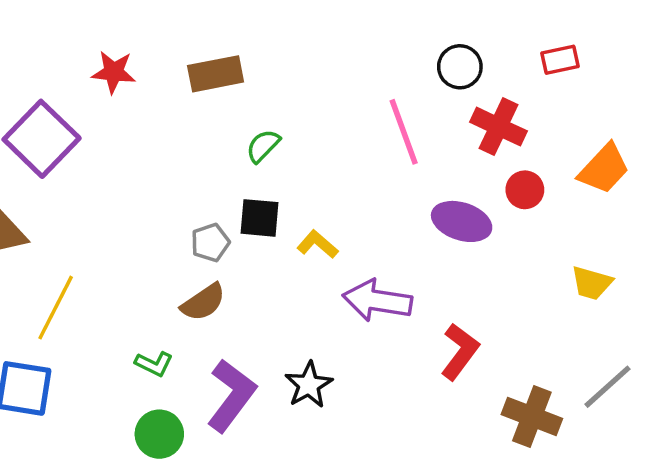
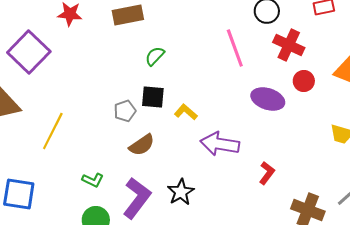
brown semicircle: (203, 302) -> (142, 145), moved
yellow line: (56, 308) -> (53, 131), moved
red L-shape: (460, 351) -> (267, 173), size x0.7

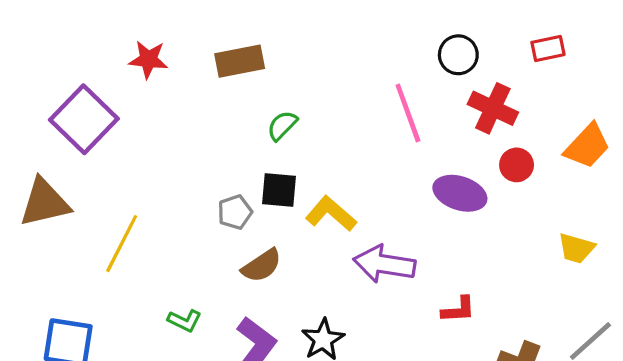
yellow L-shape: (186, 112) -> (331, 214), size x1.4
red L-shape: (267, 173) -> (458, 310), turned 50

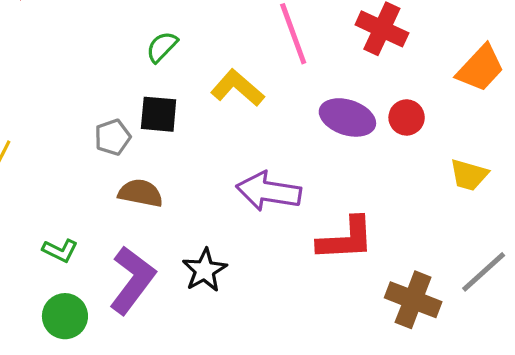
red circle: (517, 165) -> (407, 117), moved
yellow L-shape: (331, 214) -> (237, 88), moved
brown semicircle: (262, 266) -> (141, 193), turned -135
red L-shape: (458, 310) -> (346, 239), size x1.6

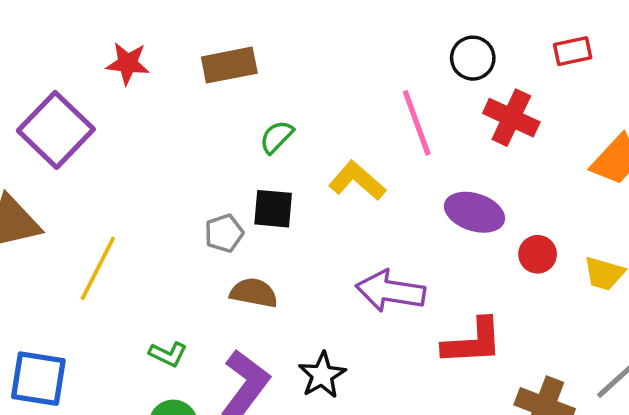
red circle: (407, 117) -> (538, 254), moved

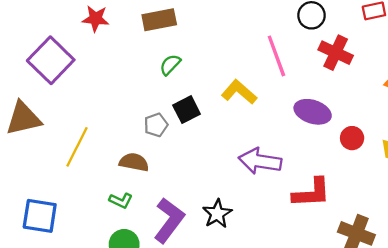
green semicircle: (277, 137) -> (170, 65), moved
black square: (273, 209) -> (187, 110), turned -32
brown semicircle: (254, 293) -> (134, 162), moved

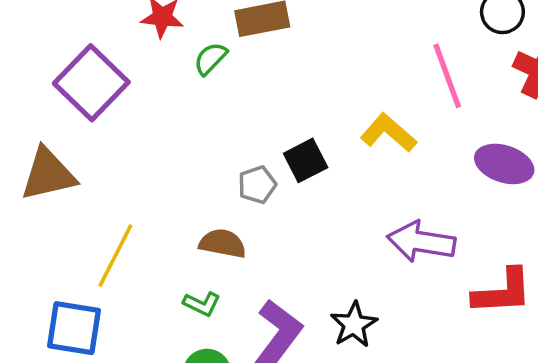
green semicircle: (170, 65) -> (210, 59), moved
yellow line: (77, 147) -> (115, 256), moved

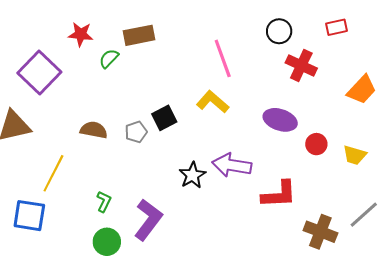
pink line: (447, 76) -> (223, 58), moved
brown semicircle: (223, 243) -> (94, 130), moved
green L-shape: (202, 304) -> (104, 201), turned -90
black star: (354, 325) -> (192, 175), moved

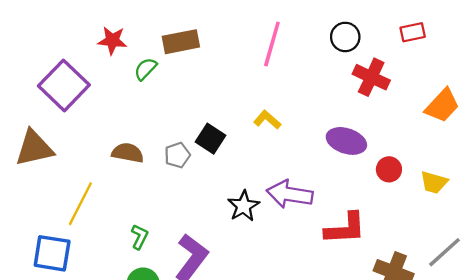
pink line: (223, 58) -> (272, 44), moved, turned 36
yellow L-shape: (213, 102) -> (267, 120), size x0.7
black square: (164, 118) -> (210, 139), turned -30

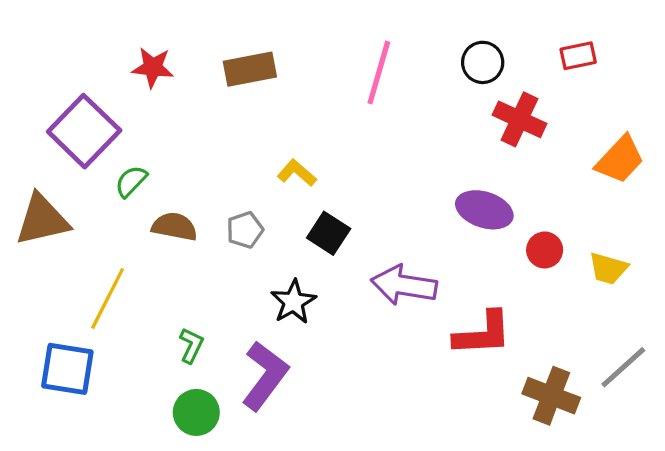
green semicircle: (145, 69) -> (131, 181), moved
yellow L-shape: (267, 120) -> (297, 173), moved
black square: (210, 139) -> (329, 233), moved
black star: (244, 206) -> (293, 302), moved

